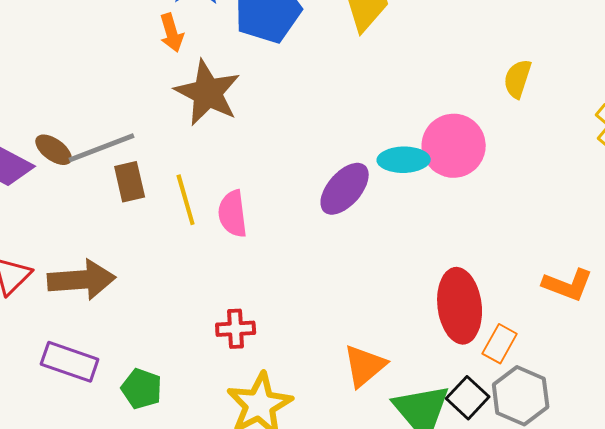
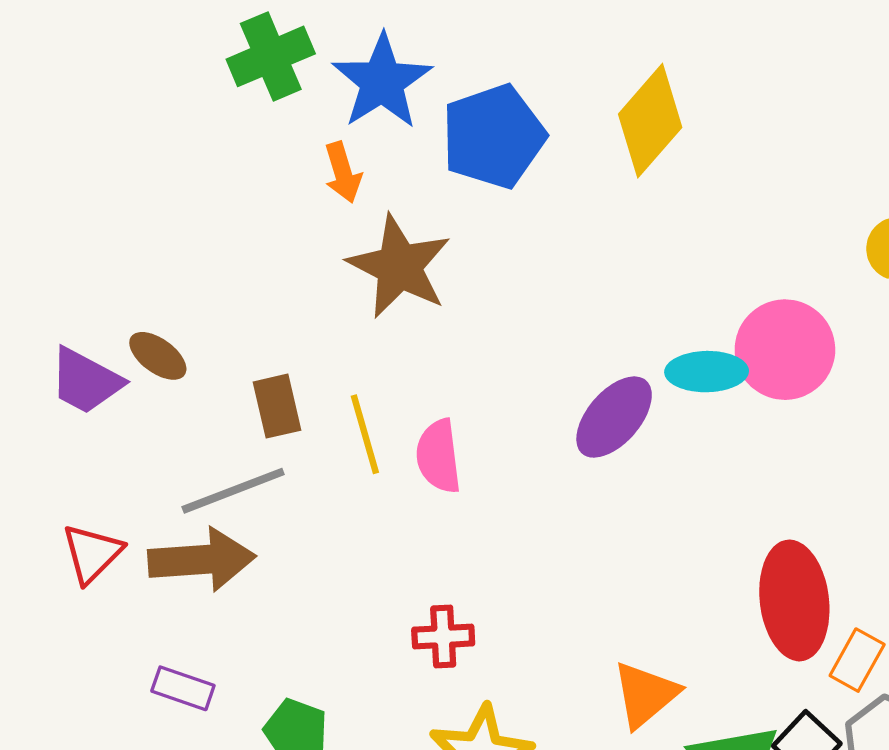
gray line: (102, 148) -> (233, 491), moved
purple rectangle: (70, 362) -> (183, 688), size x0.7

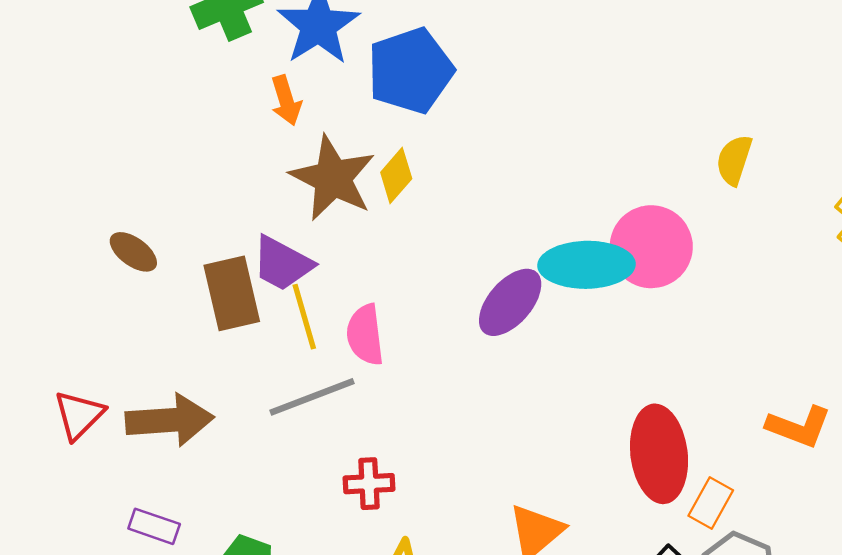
yellow diamond: (650, 121) -> (396, 175), moved, size x0.6
cyan ellipse: (707, 372) -> (587, 265), size x1.4
purple trapezoid: (86, 381) -> (282, 264), moved
brown rectangle: (277, 406) -> (232, 293), size x1.4
gray line: (233, 491) -> (312, 397), moved

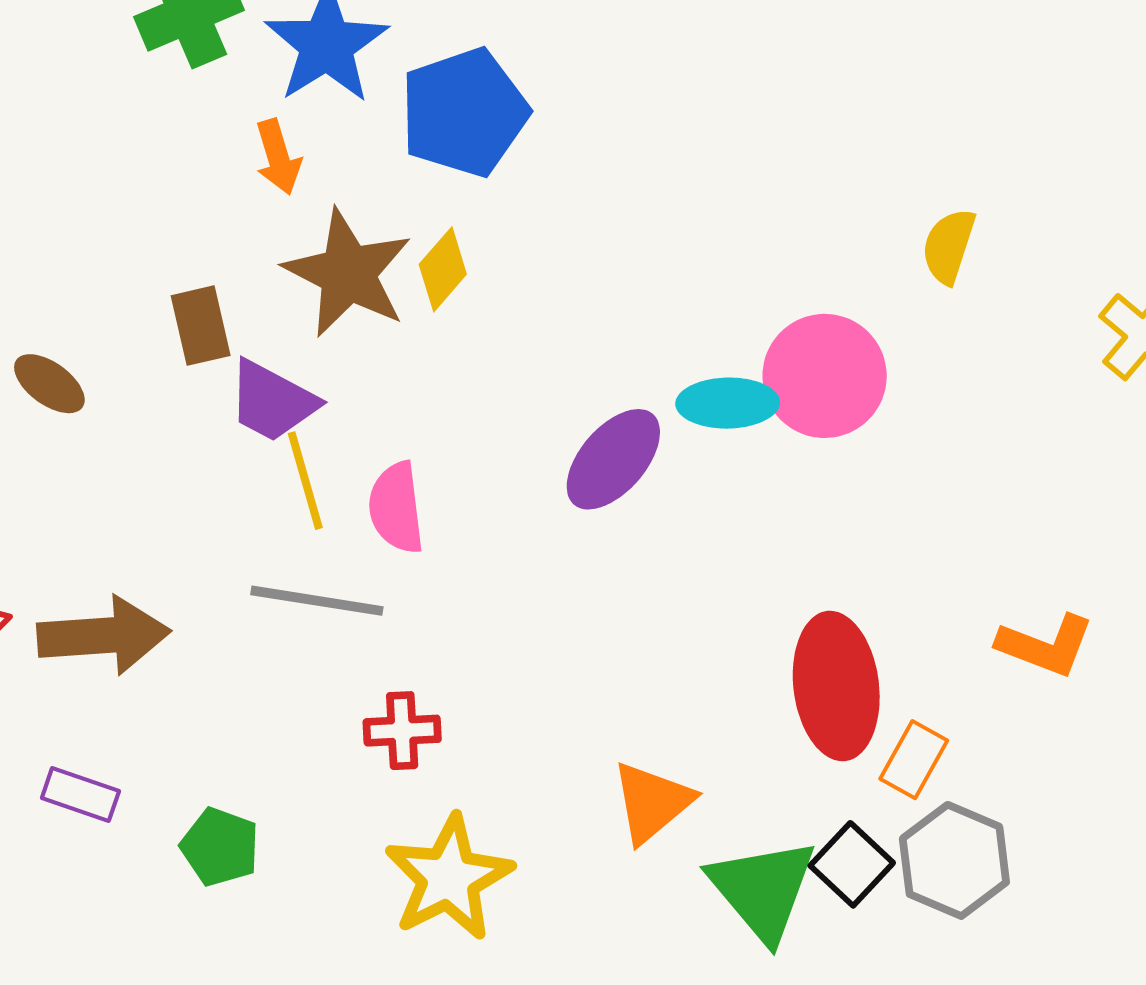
cyan ellipse: (587, 265) -> (728, 403), size x0.7
brown rectangle: (232, 293) -> (201, 326), moved, size x0.7
gray line: (312, 397) -> (317, 601), turned 30

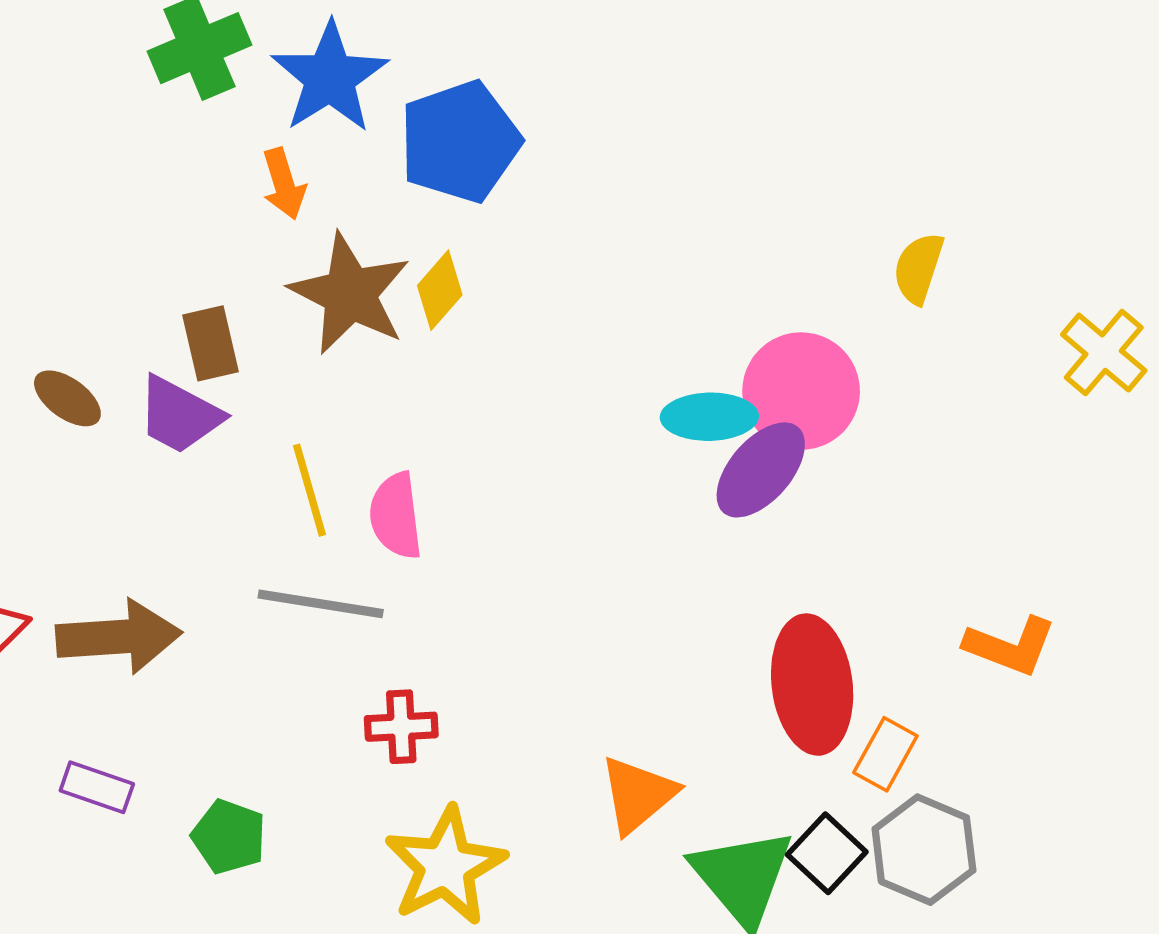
purple trapezoid: (272, 401) -> (179, 415), moved
purple ellipse: (613, 459) -> (761, 470), moved

